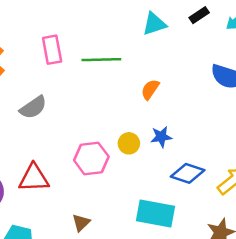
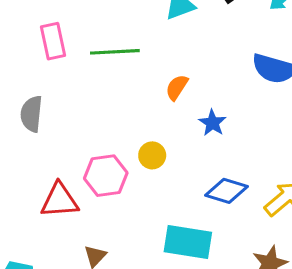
gray semicircle: (33, 107) -> (31, 114), turned 132
blue star: (161, 137) -> (212, 123), moved, turned -30
red triangle: (34, 178) -> (59, 200), moved

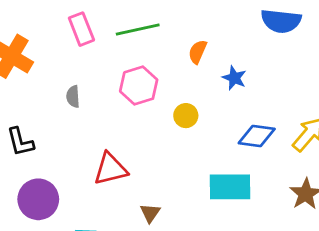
gray semicircle: (31, 114) -> (73, 97), size x0.7
pink hexagon: (106, 176) -> (139, 86), moved

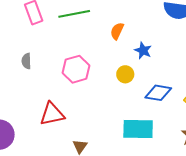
pink hexagon: (139, 86) -> (76, 69), moved
yellow circle: (186, 116) -> (125, 74), moved

